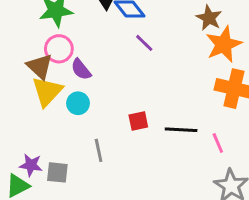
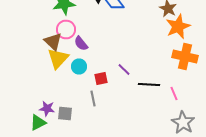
purple line: (144, 43) -> (124, 70), moved
red square: (138, 121) -> (101, 78), moved

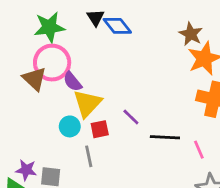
pink circle: (66, 30) -> (52, 63), size x1.4
yellow triangle: (58, 58) -> (87, 103), moved
cyan circle: (79, 66) -> (70, 126), moved

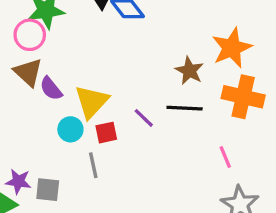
brown star: (191, 34) -> (189, 71), moved
pink circle: (52, 63) -> (30, 35), moved, size x0.7
purple semicircle: (72, 82) -> (51, 89), moved
black line: (165, 137) -> (185, 108), moved

